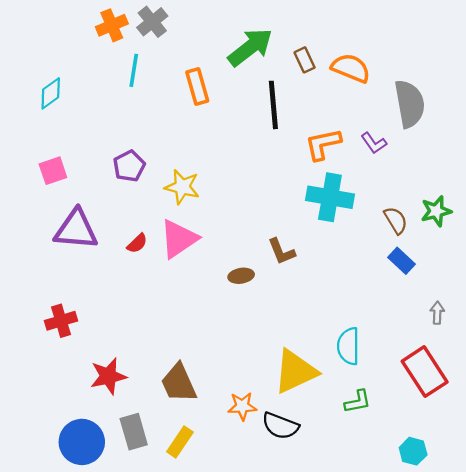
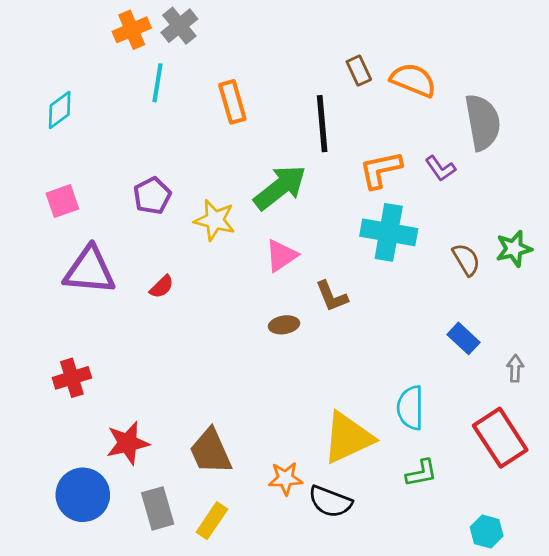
green arrow: (250, 47) -> (280, 187), moved
pink triangle: (179, 239) -> (281, 255), moved, size x0.7
blue rectangle: (402, 261) -> (463, 338), moved
blue circle: (82, 442) -> (83, 495), moved

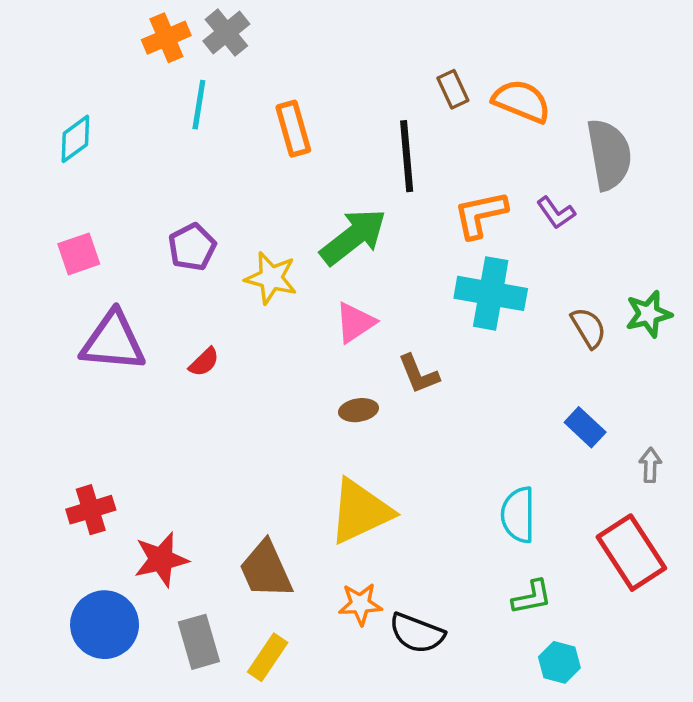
red cross: (72, 378) -> (91, 510), moved
yellow triangle: (348, 438) -> (360, 511), moved
cyan hexagon: (487, 532) -> (559, 662), moved

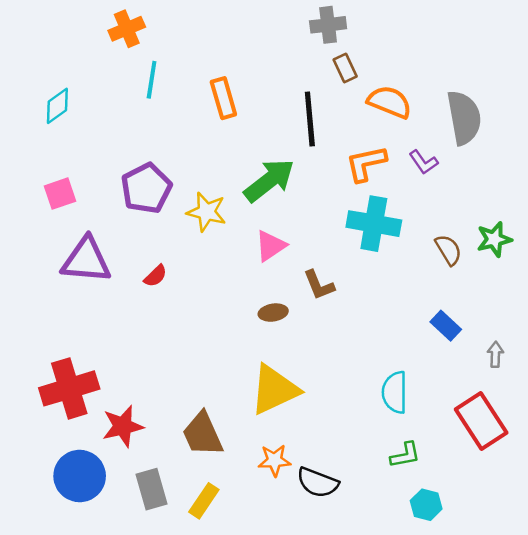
gray cross: (226, 33) -> (328, 25), moved, turned 32
orange semicircle: (522, 101) -> (390, 102), moved
purple pentagon: (192, 247) -> (146, 188), size x1.4
red cross: (91, 510) -> (69, 388), size x1.6

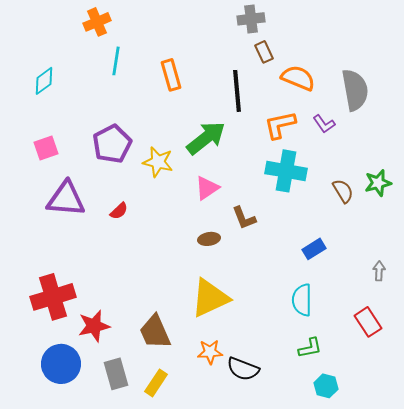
blue rectangle: (446, 326) -> (314, 249), moved, turned -75
red rectangle: (481, 421) -> (368, 322), size x0.7

